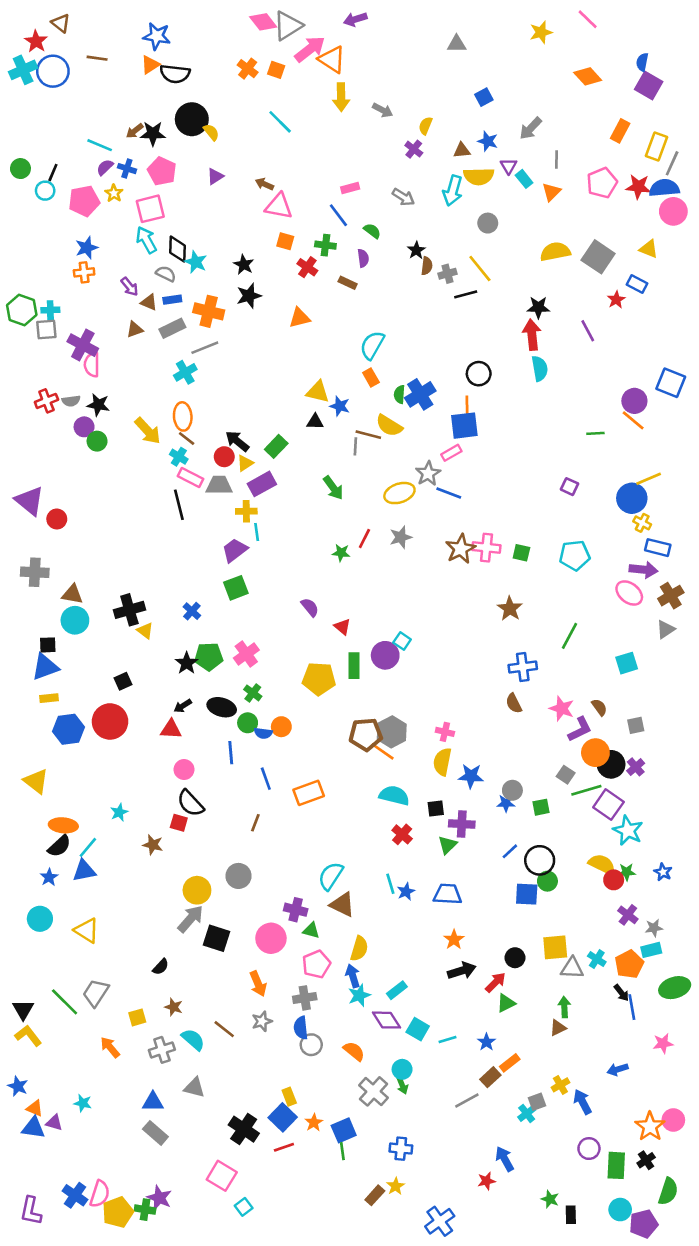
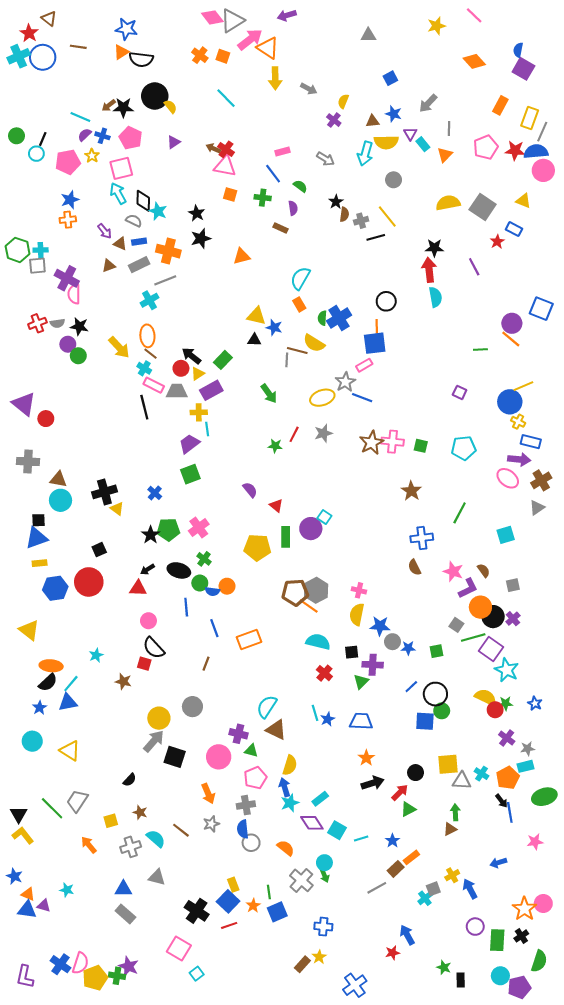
red cross: (307, 267) -> (226, 149), moved
gray circle: (512, 790) -> (392, 642), moved
green line: (342, 1151) -> (269, 892), moved

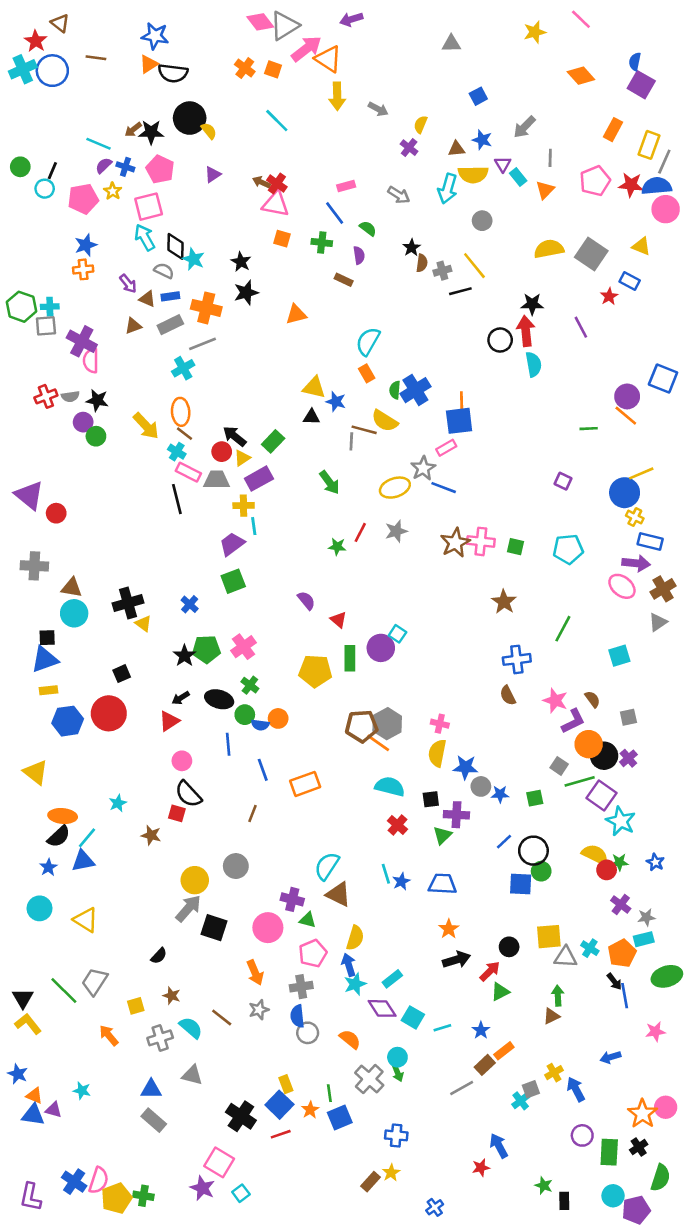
black circle: (386, 301) -> (500, 340), moved
red triangle: (138, 588) -> (169, 721), turned -36
purple star: (129, 966) -> (202, 1188), moved
blue cross: (355, 985) -> (435, 1207), size x0.6

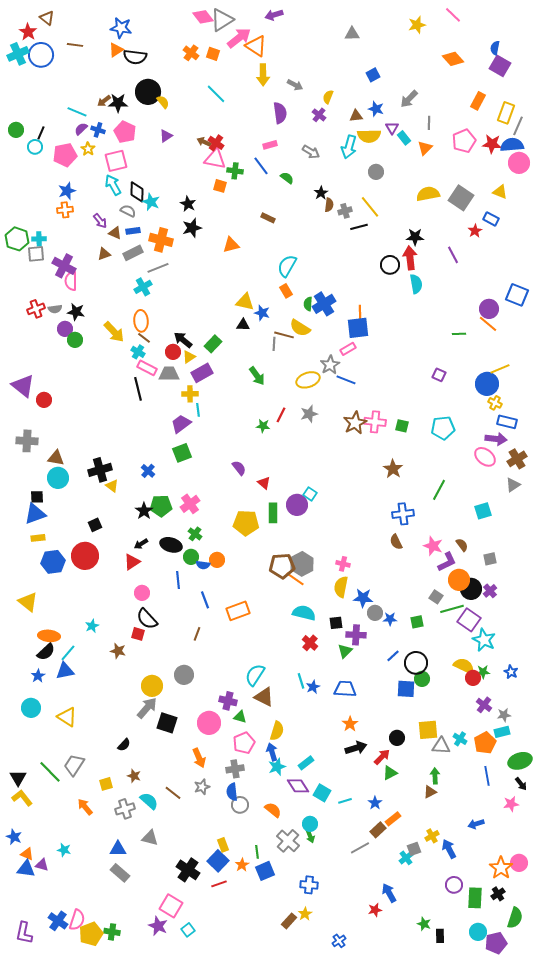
green cross: (322, 242) -> (235, 171), moved
purple semicircle: (359, 255) -> (280, 113), moved, size x1.5
black arrow: (614, 982) -> (521, 784), moved

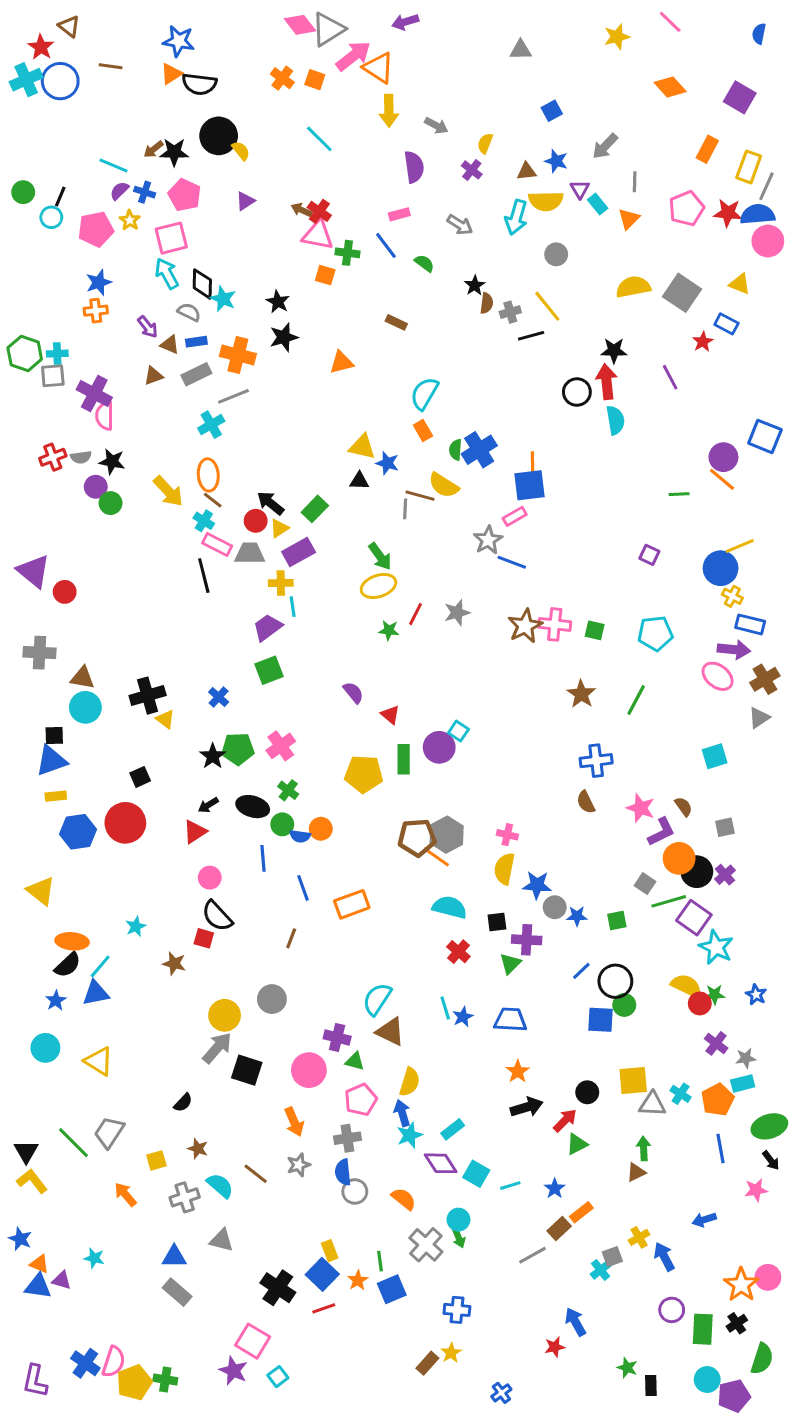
blue semicircle: (495, 48) -> (759, 34), moved
yellow ellipse: (308, 380) -> (379, 586), moved
green line: (439, 490) -> (636, 700), moved

